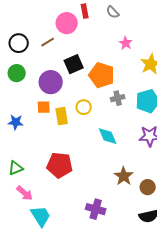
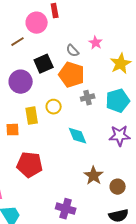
gray semicircle: (113, 12) -> (73, 51), moved
orange square: (44, 107) -> (13, 130), moved

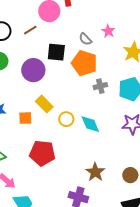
black square: (44, 64) -> (56, 52), turned 30
yellow circle: (54, 107) -> (66, 119), moved
yellow rectangle: (32, 116) -> (44, 104), turned -36
brown star: (94, 176) -> (95, 172), moved

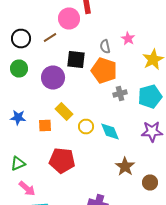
gray semicircle: (85, 39) -> (105, 46), turned 32
brown star: (95, 172) -> (125, 166), moved

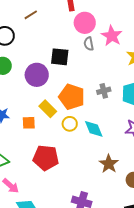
pink circle: (69, 18) -> (85, 23), moved
brown line: (50, 38) -> (31, 15), moved
pink star: (128, 38) -> (112, 36), size x1.5
orange pentagon: (104, 70) -> (72, 97), moved

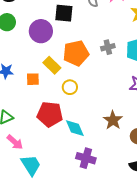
orange pentagon: (72, 97) -> (76, 53), turned -30
yellow circle: (70, 124) -> (70, 87), moved
cyan diamond: (94, 129) -> (75, 128), moved

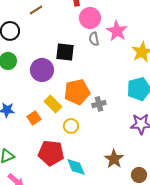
gray cross: (108, 47) -> (99, 104), moved
orange square: (33, 79) -> (34, 118), turned -32

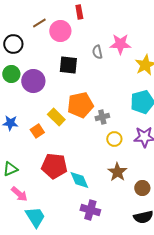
pink circle: (90, 18) -> (60, 31), moved
pink star: (117, 31) -> (120, 44), turned -30
purple circle: (42, 70) -> (33, 81), moved
yellow circle: (71, 126) -> (114, 139), moved

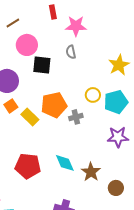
pink circle: (60, 31) -> (27, 45), moved
pink star: (120, 44) -> (76, 26), moved
orange square: (37, 131) -> (11, 106), moved
yellow circle: (114, 139) -> (93, 95), moved
cyan diamond: (79, 180) -> (65, 163), moved

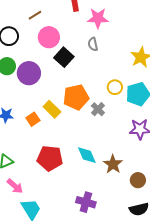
black square: (42, 65) -> (64, 57), turned 36
orange square: (11, 106) -> (33, 119), moved
gray cross: (76, 117) -> (98, 109), turned -32

